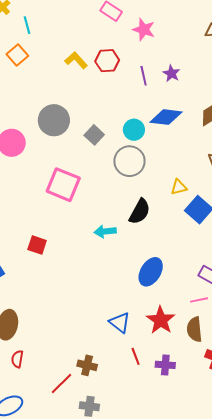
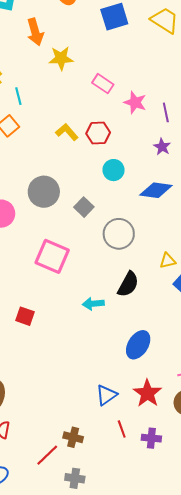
purple line: (144, 76) -> (166, 112), moved
cyan circle: (134, 130) -> (114, 170), moved
blue triangle: (120, 323) -> (106, 395), turned 45

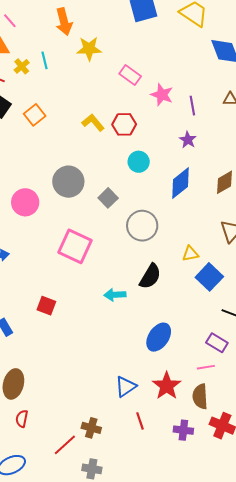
cyan line: (18, 96) -> (44, 60), moved
blue diamond: (156, 190) -> (181, 183), turned -48
purple cross: (151, 438) -> (183, 430), moved

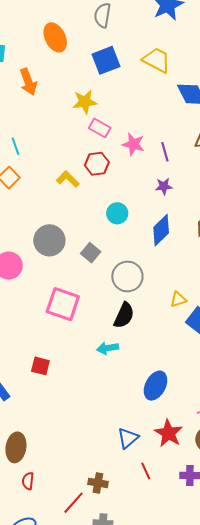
yellow star: (89, 49) -> (85, 102), moved
cyan line: (44, 60) -> (15, 146), moved
red hexagon: (124, 124) -> (97, 164), moved
purple star: (188, 140) -> (164, 186), turned -30
black semicircle: (150, 276) -> (124, 315), moved

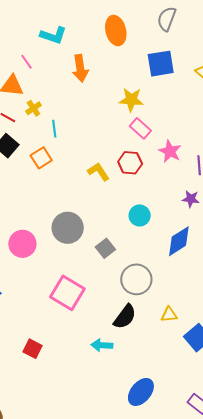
yellow triangle: (178, 299) -> (169, 315), moved

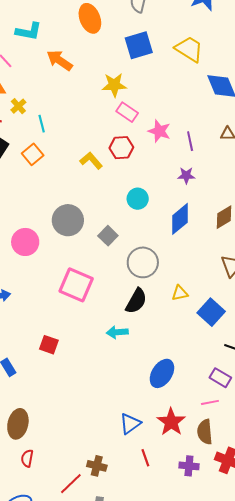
orange arrow: (80, 68) -> (60, 60), turned 140

